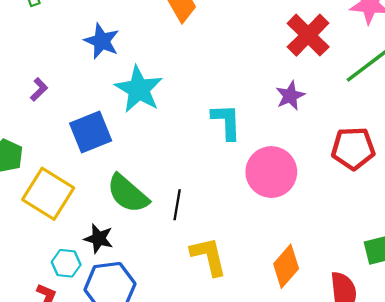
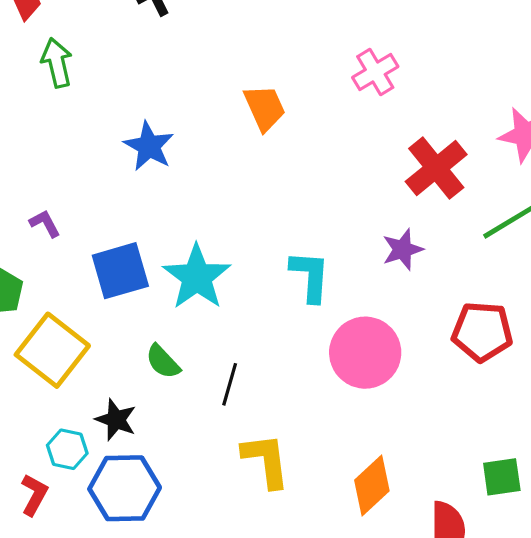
purple L-shape: (39, 89) -> (45, 224), moved, turned -80
cyan star: (139, 89) -> (197, 277), moved
green semicircle: (128, 194) -> (163, 362), size x0.6

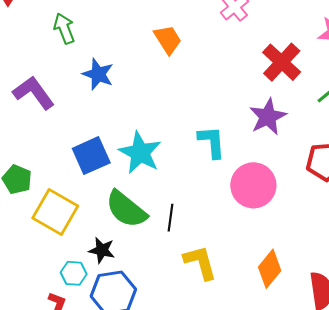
green arrow: (57, 63) -> (64, 29), moved
purple L-shape: (45, 224) -> (34, 93), moved, size x2.0
purple star: (403, 249) -> (268, 117), size x1.4
green semicircle: (163, 362) -> (126, 209), size x1.8

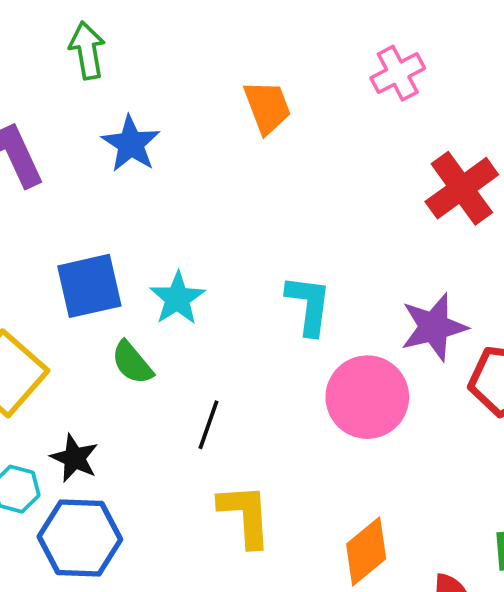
purple star: (268, 117) -> (434, 327), moved
cyan star: (140, 153) -> (177, 298), size x0.7
green semicircle: (126, 209) -> (132, 363), moved, size x0.6

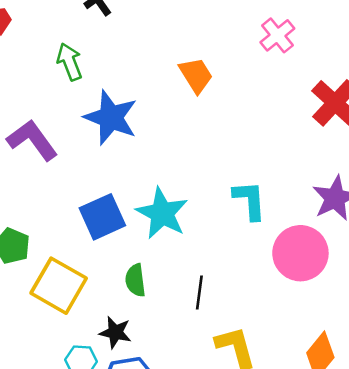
blue star: (131, 144) -> (111, 118), size x1.4
cyan star: (177, 298) -> (162, 213), size x1.4
green semicircle: (132, 363) -> (135, 280), moved, turned 44

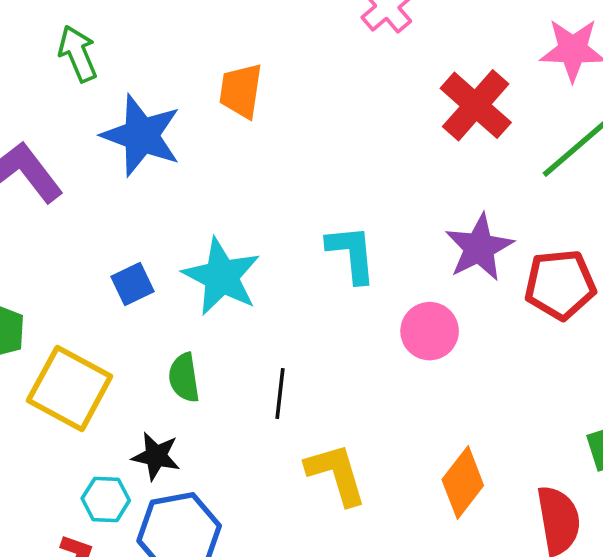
orange trapezoid: (196, 75) -> (241, 91), moved, turned -138
blue square: (102, 217) -> (132, 284), size x0.6
pink circle: (300, 253) -> (430, 331), size x0.7

